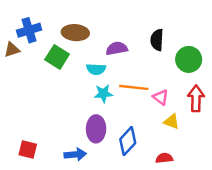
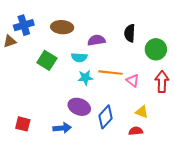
green square: (57, 57) -> (47, 60), moved
yellow triangle: (172, 122) -> (142, 112), moved
purple ellipse: (96, 129) -> (79, 107), turned -70

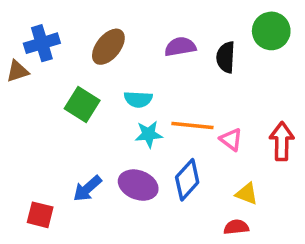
brown ellipse: (62, 27) -> (108, 47), turned -55
purple semicircle: (96, 40) -> (180, 47), moved
green circle: (156, 49) -> (271, 31), moved
blue diamond: (105, 117) -> (187, 180), moved
blue arrow: (62, 128) -> (87, 189), moved, turned 144

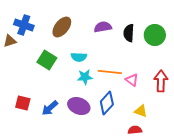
green circle: (271, 31) -> (155, 35), moved
blue cross: (42, 43) -> (24, 25), turned 36
red square: (40, 215) -> (23, 103), moved

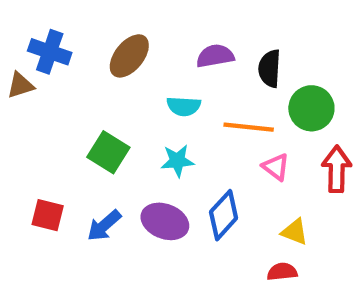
green circle: (155, 35) -> (311, 108), moved
cyan semicircle: (79, 57) -> (184, 106), moved
green square: (47, 60) -> (108, 152), moved
orange line: (110, 72) -> (249, 127), moved

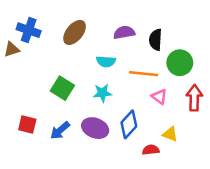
red semicircle: (282, 272) -> (151, 150), moved

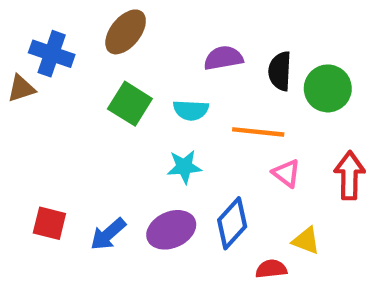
brown ellipse: (75, 32) -> (126, 32), moved
green circle: (180, 63) -> (328, 88), moved
green square: (62, 88) -> (130, 104), moved
purple ellipse: (95, 128) -> (171, 230), turned -45

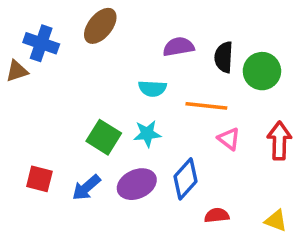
green square: (130, 104) -> (104, 137), moved
yellow triangle: (306, 241) -> (276, 221), moved

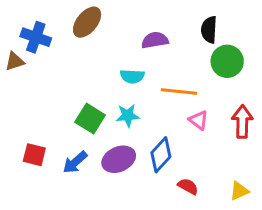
black semicircle: (224, 57) -> (209, 30), moved
red semicircle: (217, 215) -> (188, 186), turned 35
yellow triangle: (276, 221) -> (239, 191), turned -45

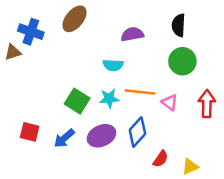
green circle: (227, 61) -> (182, 61), moved
orange line: (179, 91) -> (140, 92), moved
red semicircle: (188, 186) -> (161, 159), turned 96
yellow triangle: (239, 191) -> (190, 167), moved

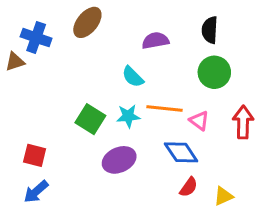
cyan semicircle: (113, 65) -> (133, 77), turned 42
blue diamond: (137, 132) -> (181, 152), moved, turned -76
blue arrow: (64, 138) -> (36, 192), moved

